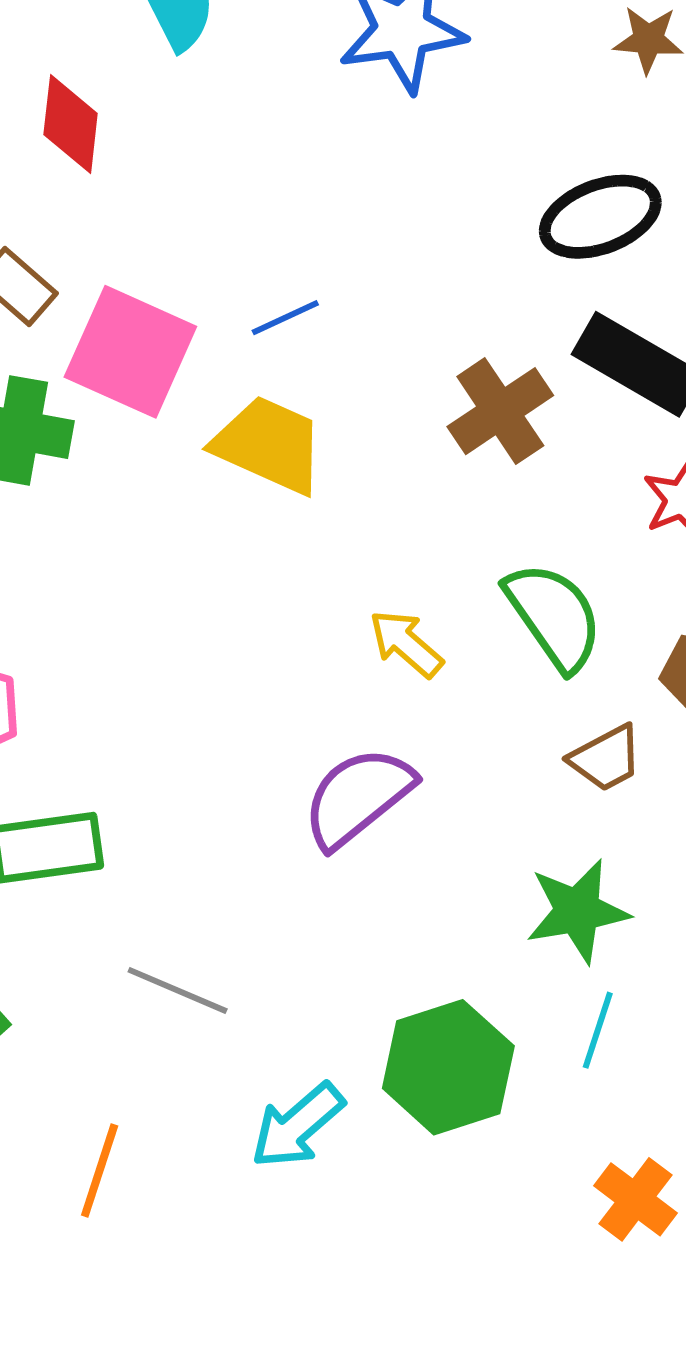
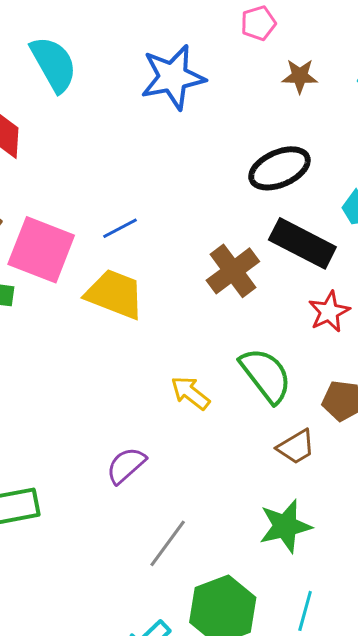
purple semicircle: (358, 797) -> (126, 465), moved, size x0.7
gray line: (178, 990) -> (168, 543), moved, turned -74
cyan line: (598, 1030) -> (305, 611), moved

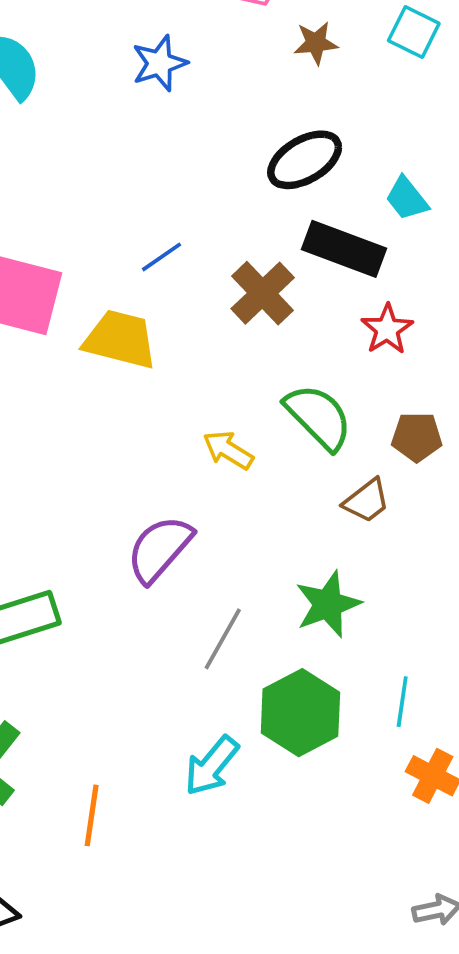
blue star: (173, 77) -> (159, 63), size x0.7
blue line: (120, 228) -> (162, 257), moved
purple semicircle: (126, 465) -> (160, 549), size x1.4
green star: (285, 526) -> (328, 604), moved

